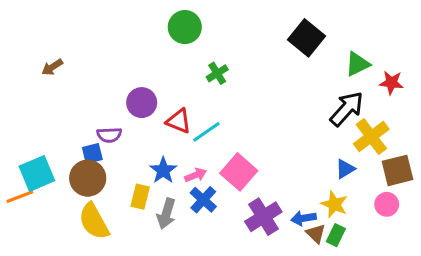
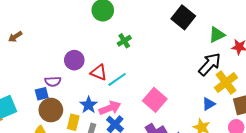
pink square: (239, 172) -> (155, 100), moved
pink arrow: (196, 175) -> (110, 108), size x1.5
brown circle: (88, 178) -> (51, 110), moved

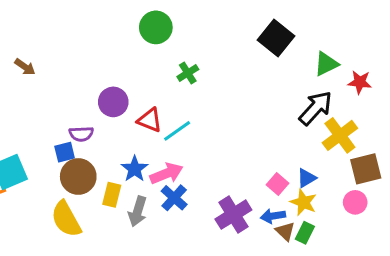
brown arrow: (15, 37) -> (25, 67), turned -112
pink square: (155, 100) -> (278, 184), moved, size x0.6
blue triangle: (209, 104) -> (306, 178), moved

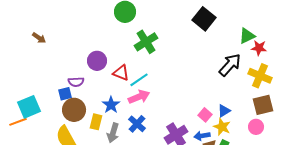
green triangle: (326, 64) -> (247, 36), moved
green cross: (188, 73) -> (146, 42), size x1.6
yellow cross: (340, 135) -> (260, 76), moved, turned -30
pink arrow: (166, 173) -> (139, 97), moved

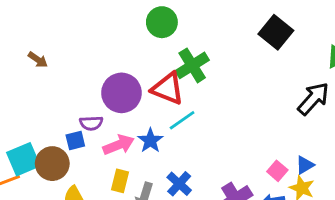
purple circle: (97, 61) -> (121, 93), size x1.4
red triangle: (121, 73) -> (168, 89), moved, size x1.4
pink arrow: (139, 97) -> (119, 145), moved
blue star: (111, 105) -> (150, 140), moved
brown circle: (74, 110) -> (52, 164), moved

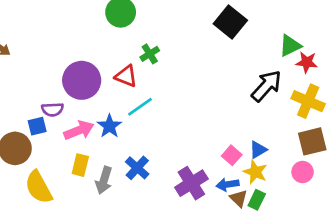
green cross: (192, 65) -> (150, 54), size x0.6
red triangle: (168, 89) -> (126, 76), size x0.7

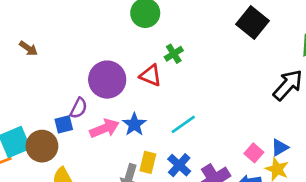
cyan line: (140, 107) -> (183, 124), moved
purple semicircle: (52, 109) -> (79, 108), turned -60
yellow rectangle: (80, 165) -> (148, 162), moved
blue cross: (137, 168) -> (179, 165), moved

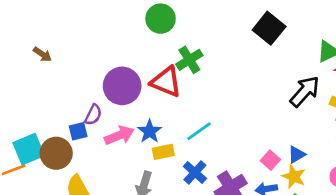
green cross: (174, 54) -> (189, 60), size x1.4
red triangle: (151, 75) -> (166, 82), size x1.4
yellow rectangle: (148, 162) -> (163, 152), moved, turned 65

